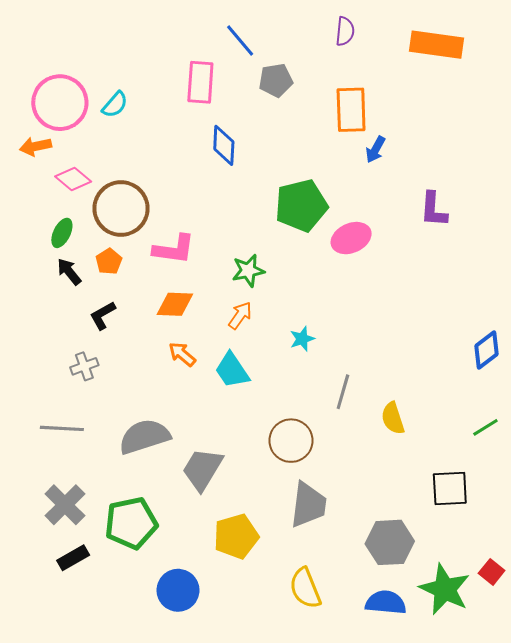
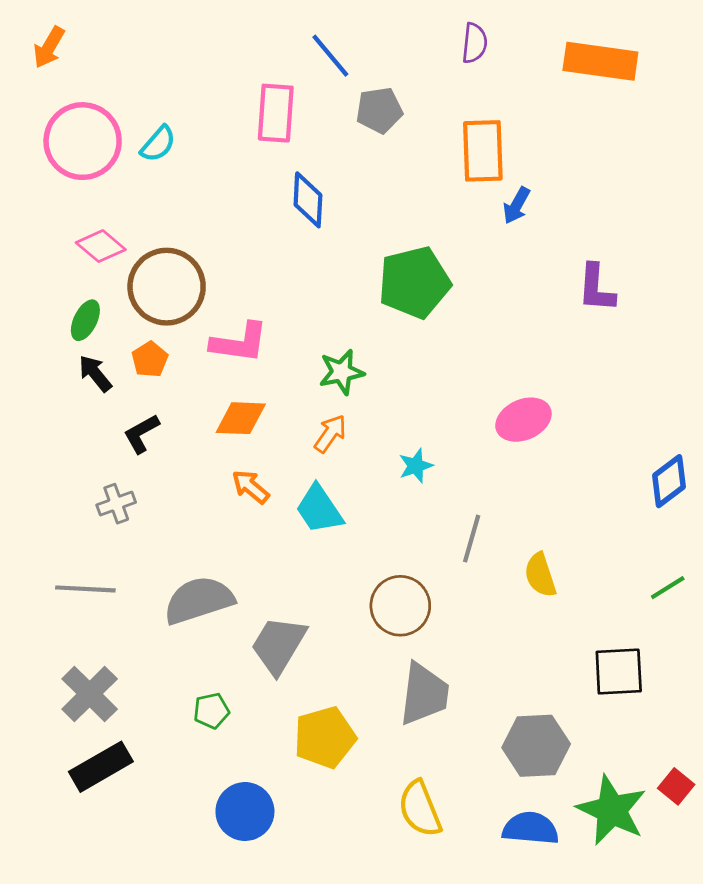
orange arrow: (35, 146) -> (49, 47), moved, turned -48
pink ellipse: (351, 238) -> (523, 420), moved
green pentagon: (131, 523) -> (211, 711), moved, size x0.5
black rectangle: (73, 558) -> (101, 767), size x1.4

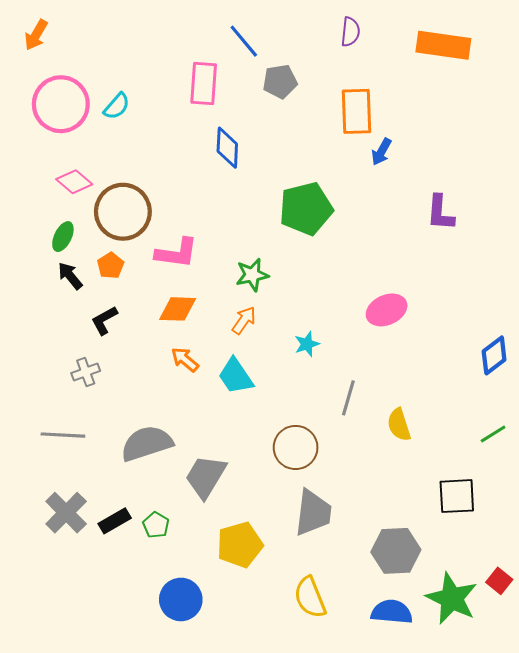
green pentagon: (211, 711) -> (156, 525), turned -30
black rectangle: (101, 767) -> (115, 521), moved, size x0.7

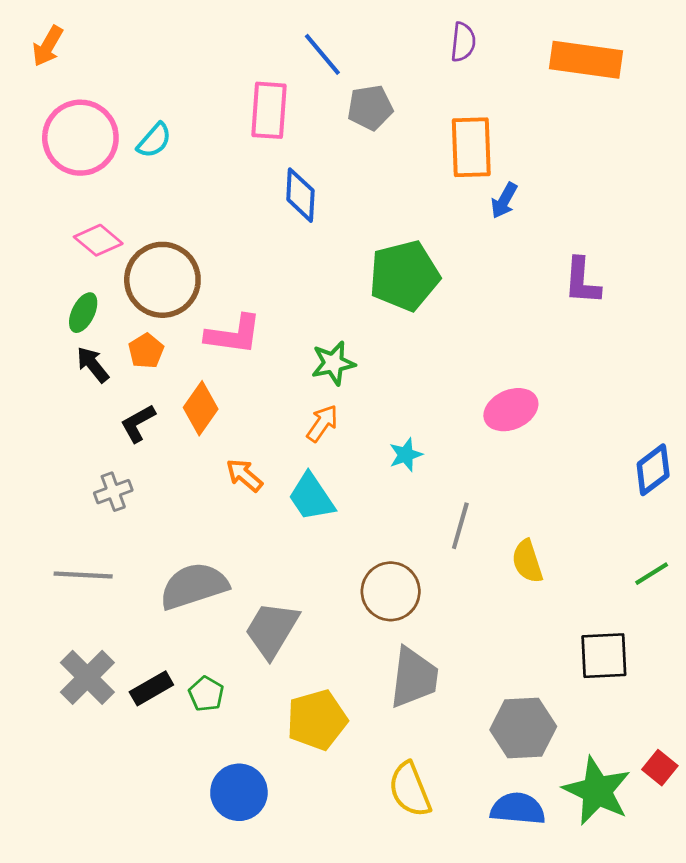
orange diamond: (178, 309) -> (201, 408), moved, turned -57

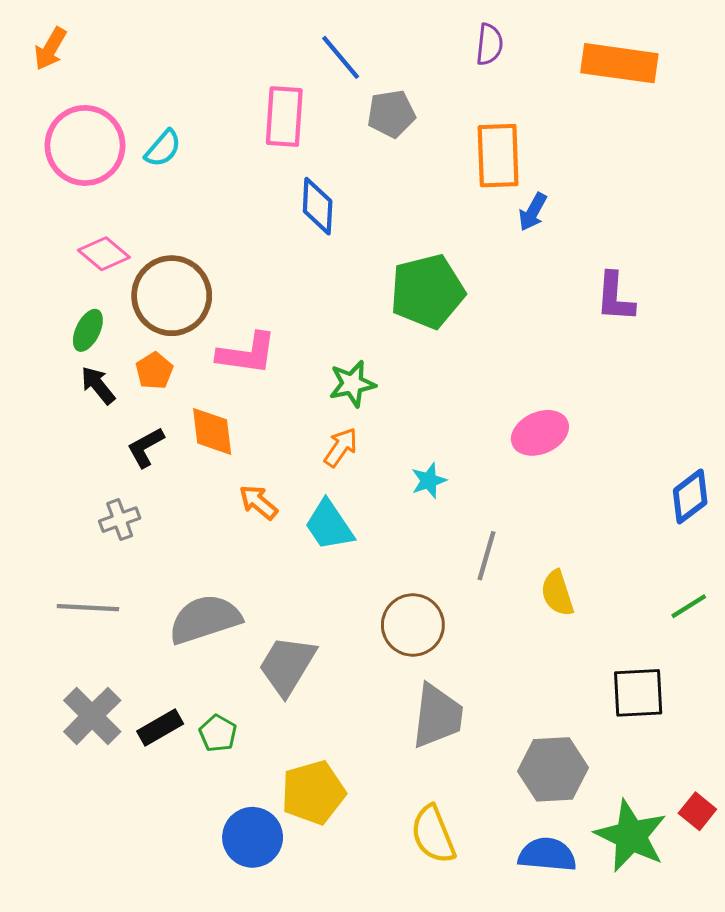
orange diamond: (201, 408) -> (212, 431), turned -42
yellow pentagon: (317, 720) -> (313, 793), moved

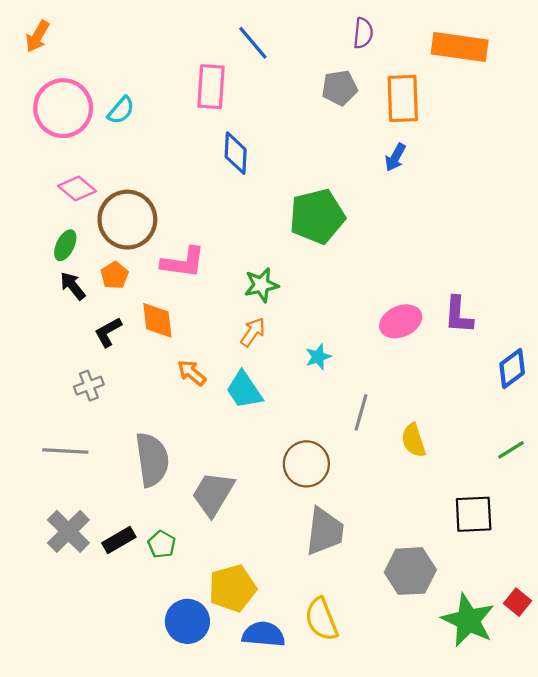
gray pentagon: (391, 114) -> (340, 88), moved
orange rectangle: (498, 156) -> (403, 98), moved
purple L-shape: (615, 297) -> (459, 315), moved
gray semicircle: (205, 619) -> (152, 460), turned 100
blue semicircle: (547, 855) -> (264, 634), moved

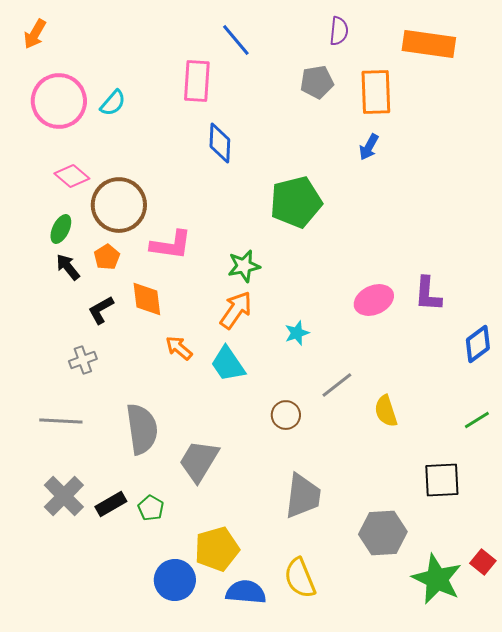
orange arrow: (253, 332) -> (236, 310), size x1.4
gray line: (361, 412) -> (337, 385), turned 36
brown circle: (306, 464) -> (286, 415), moved, size x0.7

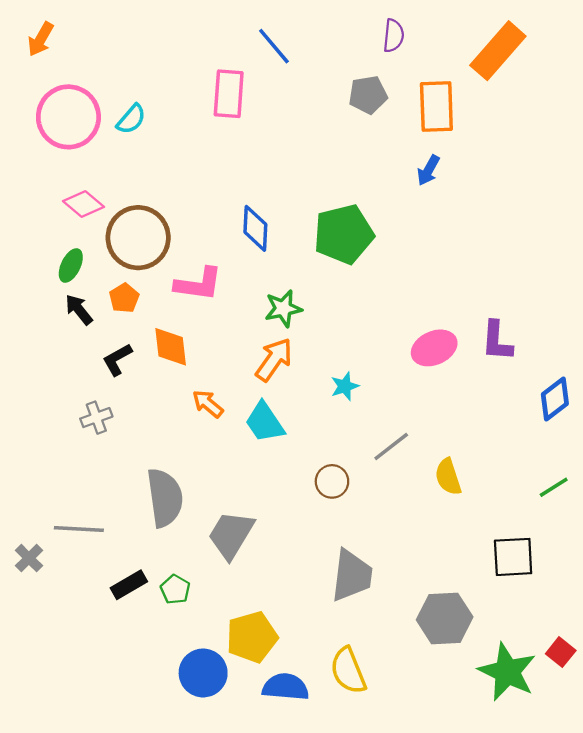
orange rectangle: (429, 44) -> (498, 51), turned -57
blue diamond: (220, 143) -> (255, 228), moved
gray line: (61, 421) -> (79, 529), moved
gray cross: (64, 496) -> (29, 558), moved, size x0.6

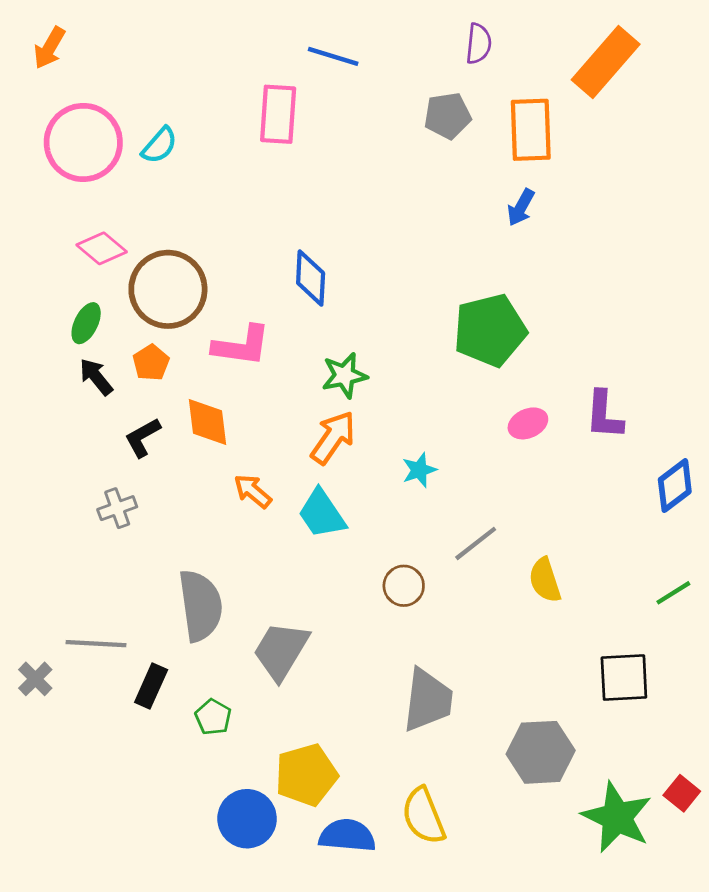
blue line: (274, 46) -> (333, 56), turned -33
green pentagon: (344, 234) -> (490, 330), moved
pink ellipse: (434, 348) -> (528, 423), size x0.7
black rectangle: (129, 585) -> (151, 686), moved, turned -36

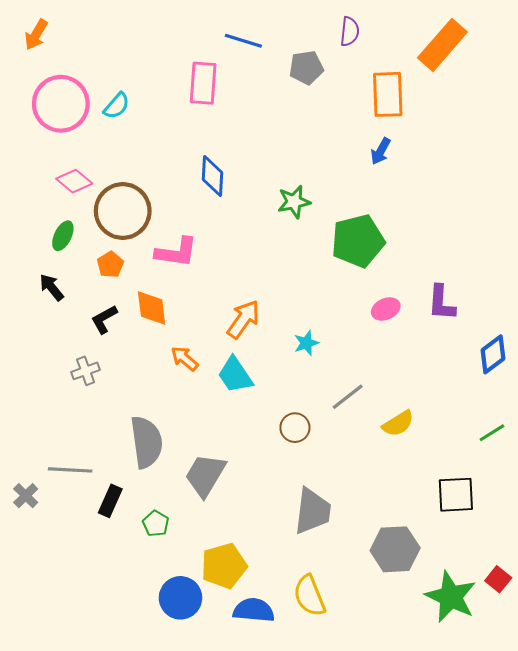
gray pentagon: (447, 116) -> (306, 68), moved
blue diamond: (311, 278) -> (212, 176), moved
green star: (344, 375) -> (294, 202), moved
black arrow: (96, 377) -> (52, 287), moved
yellow semicircle: (545, 580) -> (398, 423), turned -104

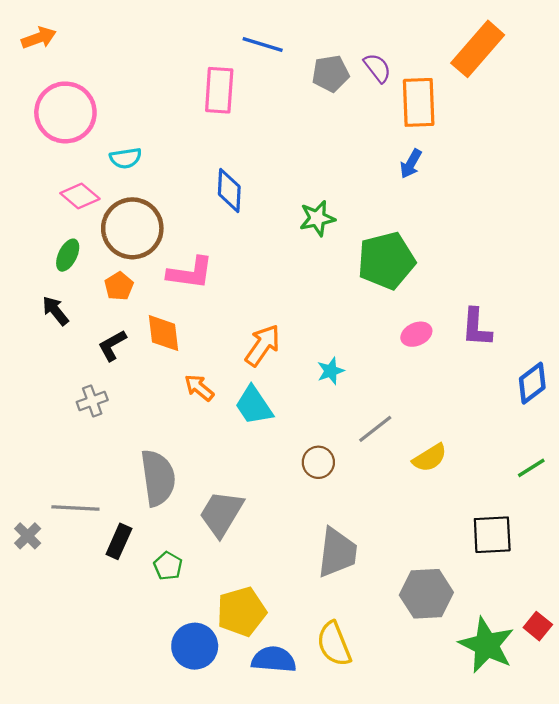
purple semicircle: (350, 32) -> (377, 68), moved, turned -44
orange arrow: (36, 35) -> (39, 38), turned -140
cyan semicircle: (117, 106) -> (126, 158), moved, turned 40

